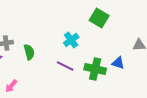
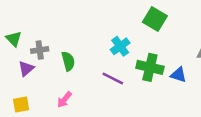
green cross: (95, 69) -> (150, 67), moved
pink arrow: (11, 86) -> (64, 100), moved

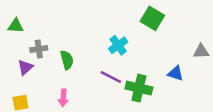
green triangle: (14, 39) -> (16, 26), moved, turned -42
green cross: (150, 67) -> (139, 88), moved
pink arrow: (64, 100) -> (63, 98), turned -35

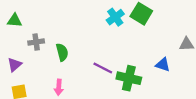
cyan cross: (118, 45) -> (115, 17), moved
purple triangle: (25, 67) -> (15, 65), moved

